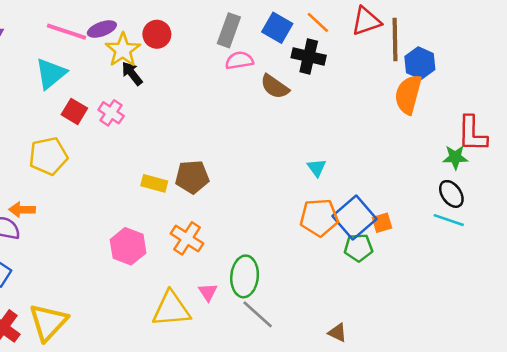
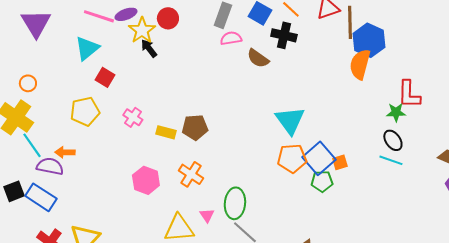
blue hexagon: (420, 63) -> (369, 40), size x1.4
pink cross: (111, 113) -> (133, 117), moved
cyan triangle: (317, 168) -> (290, 120), size x2.0

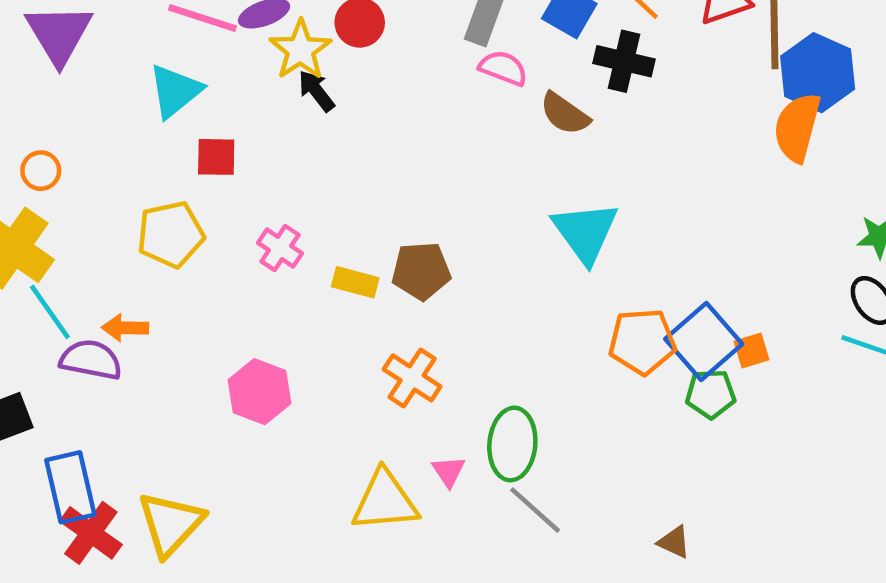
pink semicircle: (231, 38) -> (503, 68), turned 30
red square: (105, 77) -> (216, 157), turned -30
cyan triangle: (290, 120) -> (585, 232), moved
pink hexagon: (146, 180) -> (259, 392), moved
blue rectangle: (41, 197) -> (70, 487), moved, turned 44

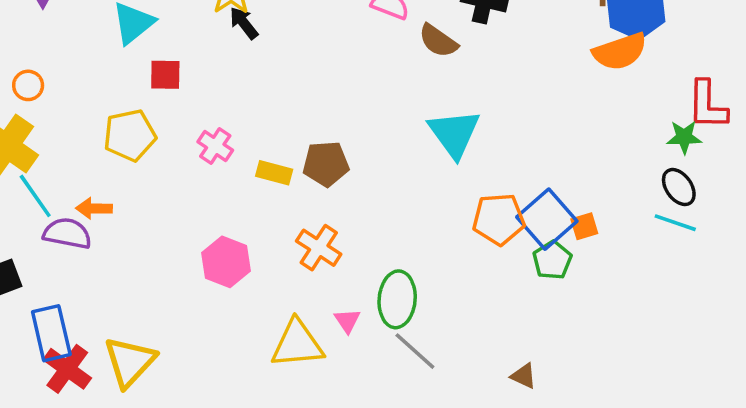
orange semicircle: (797, 127) -> (620, 52), turned -124
pink hexagon: (259, 392) -> (226, 262), moved
green pentagon: (711, 394) -> (552, 260), turned -30

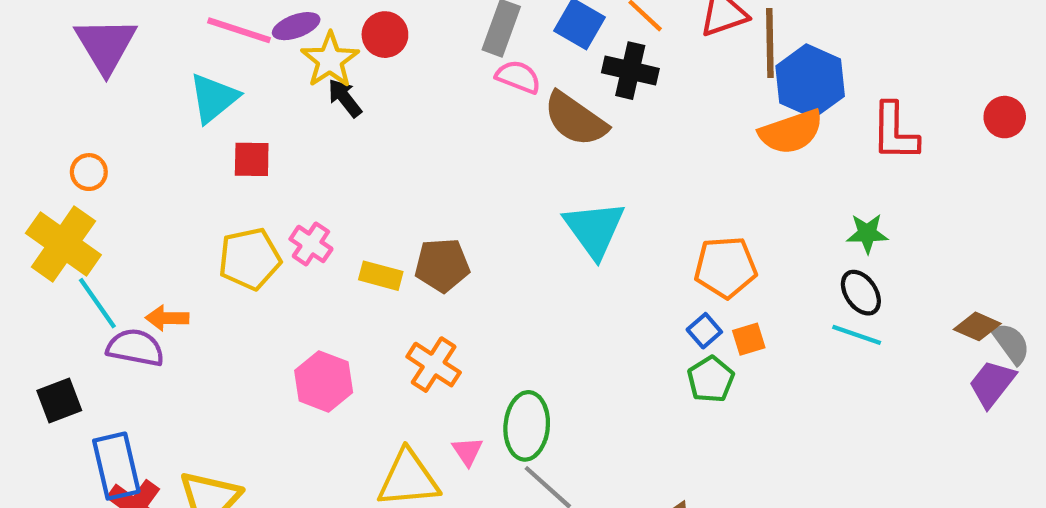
brown semicircle: (438, 41) -> (575, 119), size x1.4
red L-shape: (707, 105) -> (895, 132), moved
yellow pentagon: (130, 135) -> (250, 259), moved
orange pentagon: (499, 219) -> (726, 267), moved
blue square: (547, 219) -> (704, 331), size x0.5

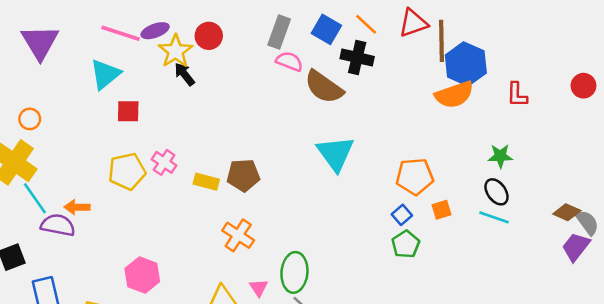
red L-shape: (895, 132) -> (517, 95), size x0.7
orange square: (749, 339) -> (442, 210), moved
pink hexagon: (324, 381) -> (142, 275), moved

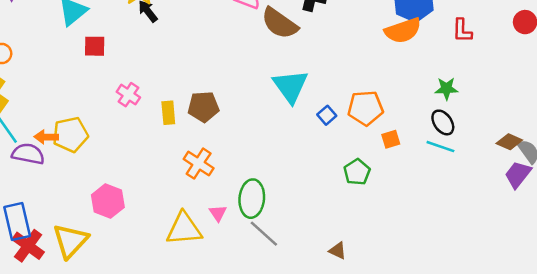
yellow pentagon: (127, 171) -> (70, 135), moved
yellow rectangle: (206, 182) -> (168, 113), turned 70
blue square: (402, 215) -> (327, 115), moved

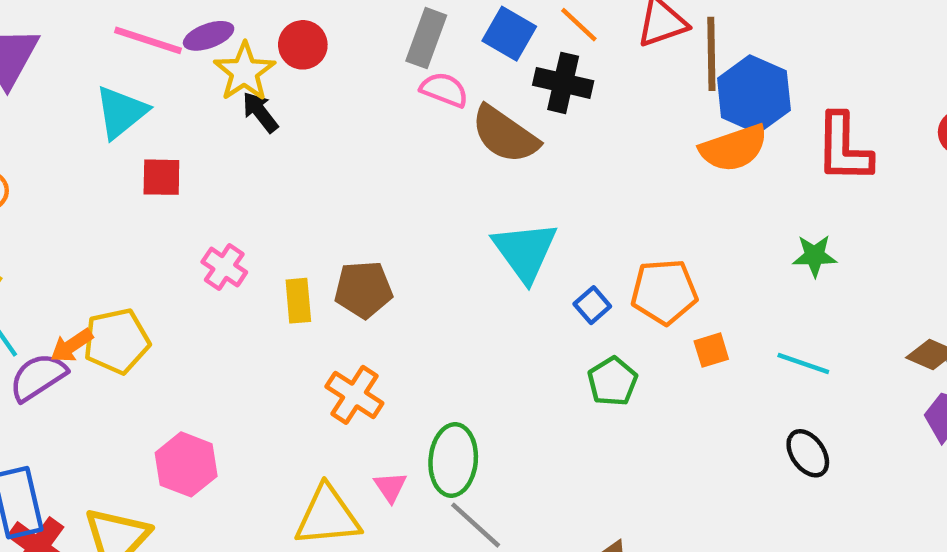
red L-shape: (462, 31) -> (844, 148), size x1.6
black ellipse: (443, 122) -> (808, 453), moved
orange arrow: (46, 137) -> (72, 346), turned -35
purple semicircle: (28, 154) -> (38, 377), turned -44
green pentagon: (357, 172) -> (613, 381), moved

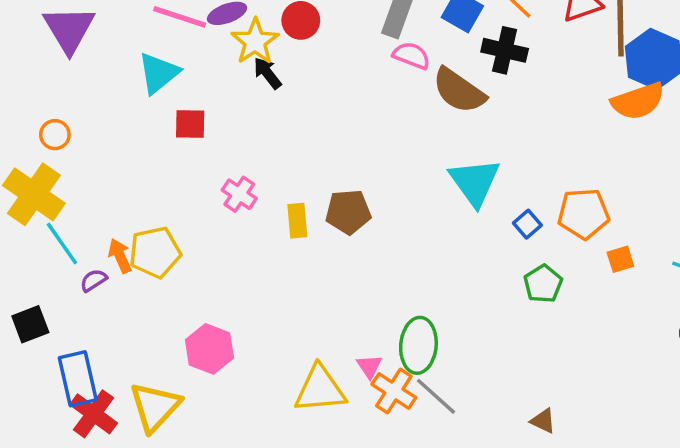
orange arrow: (72, 346) -> (120, 256), turned 100
purple semicircle: (38, 377) -> (94, 280), size x0.6
orange cross: (354, 395) -> (394, 391), moved

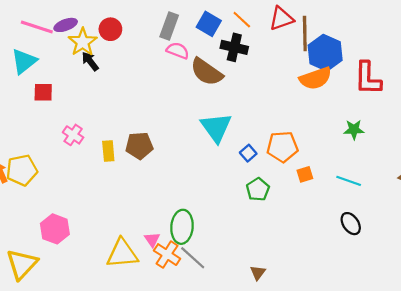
brown triangle: (543, 421) -> (258, 273), turned 42

